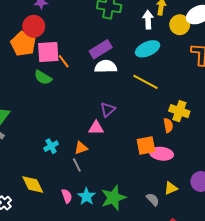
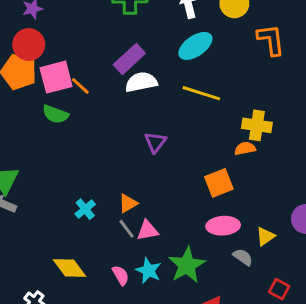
orange semicircle: (168, 125) -> (245, 148), turned -80
pink triangle: (96, 128) -> (148, 230), moved
pink ellipse: (162, 154) -> (223, 226), moved

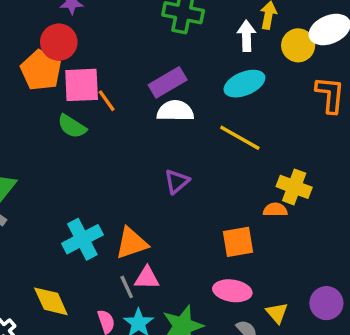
orange triangle: (128, 203) -> (132, 243), size x1.5
cyan cross: (85, 209) -> (82, 239), size x1.6
gray line: (127, 229) -> (127, 287), moved
yellow triangle: (265, 236) -> (277, 313), turned -48

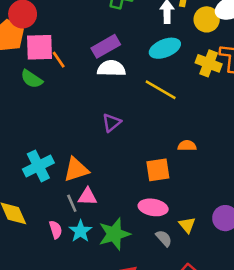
yellow cross: (294, 187) -> (209, 63), moved

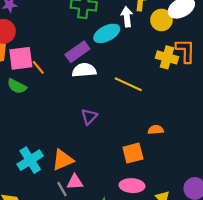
cyan ellipse: (165, 48) -> (107, 33), moved

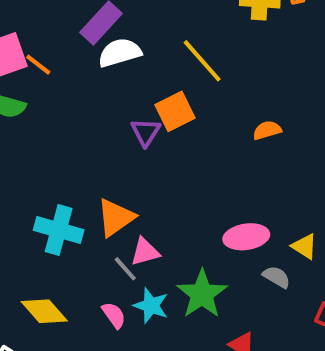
yellow line: (128, 84) -> (202, 61), turned 36
orange square: (133, 153) -> (175, 111), moved
cyan cross: (30, 160) -> (59, 230), turned -30

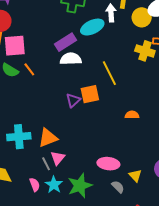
orange line: (38, 65) -> (29, 69), moved
cyan cross: (59, 230) -> (19, 137), turned -35
pink triangle: (145, 252) -> (58, 158), turned -49

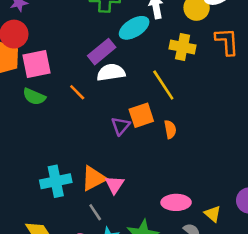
yellow cross: (145, 51) -> (183, 47), moved
orange line: (29, 69) -> (77, 92), moved
orange semicircle: (132, 115) -> (170, 129), moved, turned 88
pink triangle: (58, 158) -> (115, 185), moved

